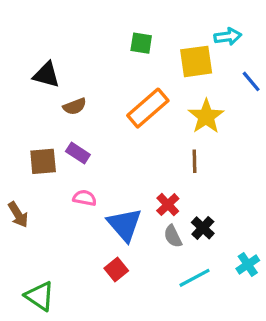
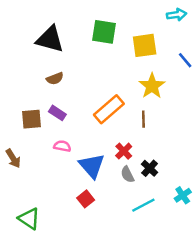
cyan arrow: (228, 37) -> (177, 15), moved
green square: (141, 43) -> (104, 32), size x1.5
black triangle: (46, 75) -> (50, 39), moved, size x1.4
orange rectangle: (148, 108) -> (109, 109), moved

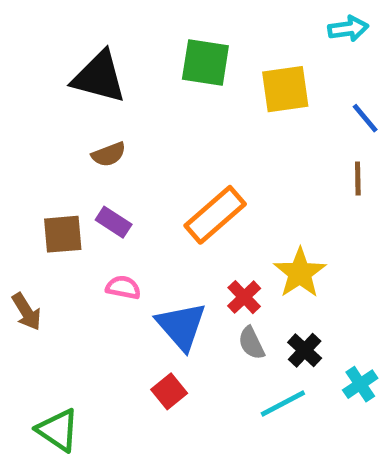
yellow star: (152, 86) -> (300, 273), moved
brown line: (143, 119) -> (358, 179), moved
black cross: (150, 168) -> (305, 350), moved

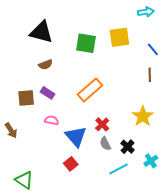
green square: (205, 63) -> (86, 43), moved
yellow star: (300, 273) -> (143, 116), moved

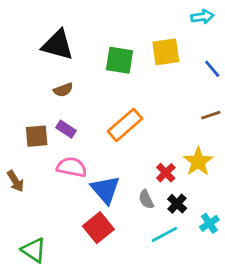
brown line: (150, 75) -> (211, 115), moved, turned 72
pink semicircle: (52, 120) -> (72, 167), size x1.5
red cross: (102, 124) -> (166, 173), moved
red square: (71, 164) -> (98, 228), size x1.5

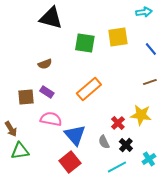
black triangle: (58, 45) -> (51, 18), moved
yellow star: (198, 161) -> (141, 115), turned -30
green triangle: (34, 250) -> (20, 151), moved, turned -42

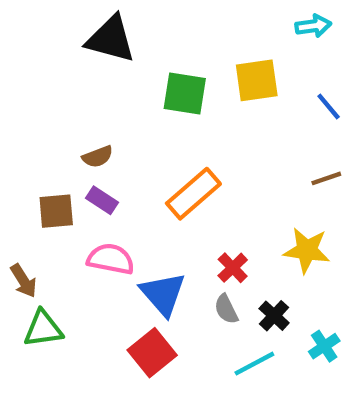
brown semicircle: (45, 64) -> (98, 157), moved
red cross: (118, 123) -> (233, 268), moved

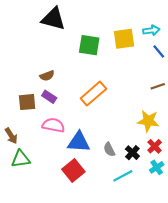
cyan arrow: (313, 26) -> (151, 30), moved
red cross: (233, 268) -> (155, 146), moved
blue triangle: (163, 294) -> (79, 142), turned -45

